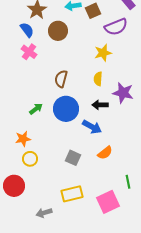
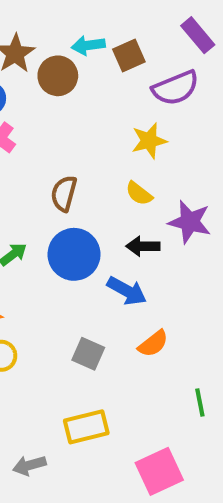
brown circle: (58, 31) -> (58, 76), moved
yellow semicircle: (98, 79) -> (139, 193), turned -56
pink square: (108, 202) -> (159, 471), moved

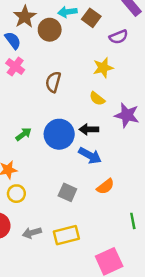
brown square: (129, 55) -> (91, 18), turned -30
purple semicircle: (175, 88) -> (119, 37), size x0.7
brown semicircle: (64, 193) -> (53, 82), moved
black arrow: (143, 246) -> (89, 129), moved
gray arrow: (29, 465) -> (32, 233), moved

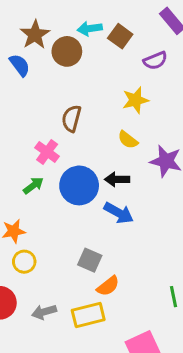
pink cross: (15, 67) -> (47, 152), moved
orange semicircle: (105, 186) -> (108, 286), moved

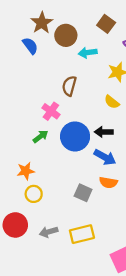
cyan arrow: (90, 29) -> (88, 53), moved
orange semicircle: (108, 286) -> (108, 182), moved, turned 48

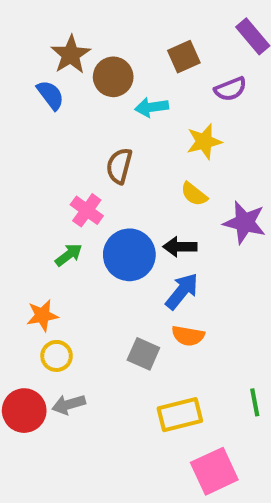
brown square: (106, 24) -> (184, 57), turned 30
blue arrow: (105, 157) -> (182, 291), turned -80
gray arrow: (49, 232) -> (69, 404), moved
yellow rectangle: (82, 234) -> (180, 415), moved

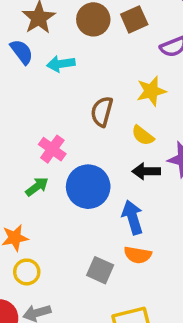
brown circle: (113, 77) -> (93, 19), moved
cyan arrow: (152, 107) -> (61, 64), moved
brown semicircle: (119, 166) -> (102, 112), moved
black arrow: (180, 247) -> (146, 171), moved
blue arrow: (182, 291) -> (133, 217), turned -56

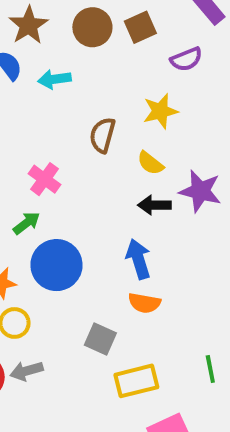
blue circle: (88, 187) -> (56, 265), moved
gray square: (100, 270) -> (100, 339), moved

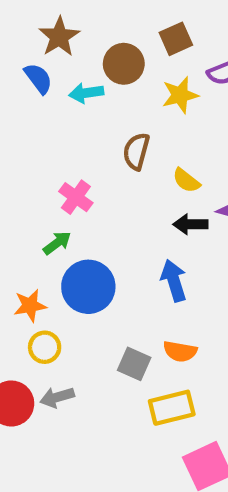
brown circle: (92, 27) -> (124, 64), moved
yellow star: (160, 111) -> (180, 95), moved
orange semicircle: (144, 303) -> (180, 351), moved

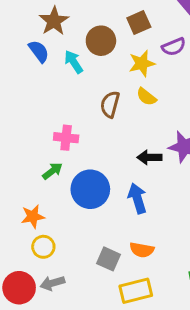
cyan arrow: (86, 93) -> (74, 62), turned 65
yellow semicircle: (186, 180) -> (146, 97), moved
pink cross: (76, 197) -> (66, 138), turned -30
blue circle: (88, 287) -> (90, 189), moved

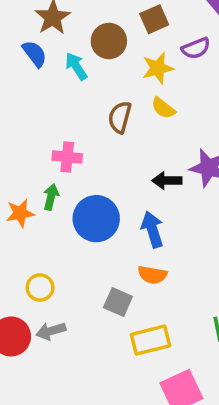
green arrow: (52, 171) -> (51, 197), turned -40
orange star: (33, 216) -> (20, 213), moved
orange semicircle: (142, 250) -> (152, 275), moved

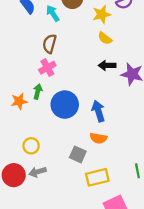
brown semicircle: (120, 117) -> (50, 44), moved
pink cross: (67, 157) -> (47, 68), turned -35
black arrow: (167, 181) -> (107, 65), moved

